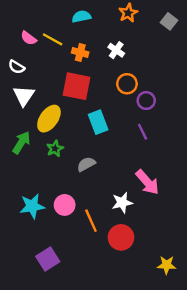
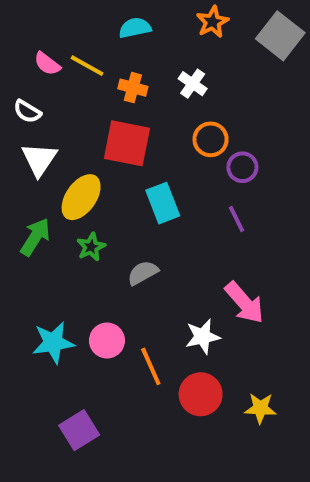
gray square: (169, 21) -> (280, 36), size x1.6
yellow star: (167, 265) -> (260, 408), moved

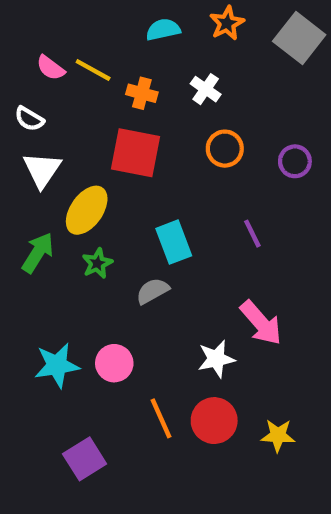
cyan semicircle: (135, 28) -> (163, 30), moved
purple circle: (242, 167) -> (295, 161), moved
cyan rectangle: (163, 203) -> (174, 242), moved
orange line: (151, 366) -> (161, 418), moved

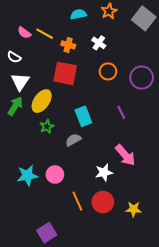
purple circle: (295, 161) -> (142, 78), size x1.5
green arrow: (38, 253) -> (15, 106), moved
purple square: (85, 459) -> (47, 233), moved

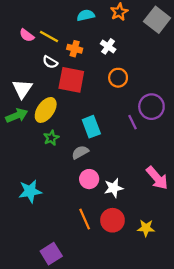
white semicircle: (14, 57) -> (50, 62), moved
purple circle: (142, 78) -> (151, 107), moved
green arrow: (15, 106) -> (17, 116), turned 36
pink arrow: (125, 155) -> (157, 178), moved
pink circle: (55, 174) -> (89, 179), moved

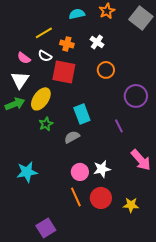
pink semicircle: (27, 35) -> (24, 58), moved
yellow line: (49, 36) -> (44, 33), turned -60
purple line: (133, 122) -> (119, 126), moved
pink circle: (89, 179) -> (80, 172), moved

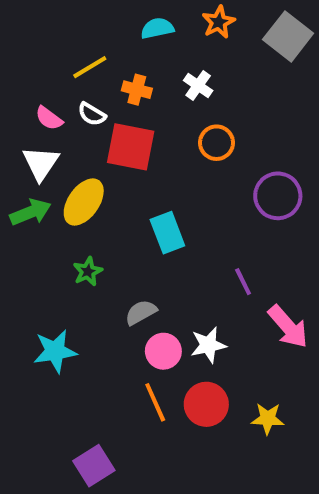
green star: (46, 124) -> (88, 271), moved
purple line: (119, 126) -> (243, 282), moved
gray semicircle: (72, 137) -> (141, 312), moved

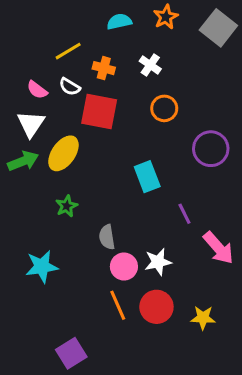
cyan rectangle: (167, 233) -> (147, 177), moved
gray semicircle: (141, 312) -> (107, 237), turned -70

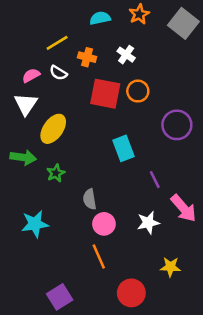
pink semicircle: (37, 90) -> (31, 75), turned 114
red square: (99, 111) -> (105, 94), moved
green arrow: (23, 161) -> (23, 157), moved, turned 30
white star: (158, 262) -> (148, 223), moved
red circle: (156, 307) -> (131, 293), moved

